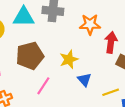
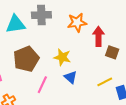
yellow star: (69, 59) -> (62, 57), turned -30
blue triangle: (84, 80) -> (71, 77), moved

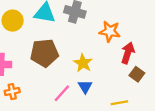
pink line: (42, 85) -> (62, 93), moved

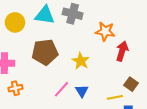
brown square: (137, 74) -> (131, 84), moved
blue triangle: (85, 87) -> (82, 91), moved

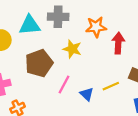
yellow star: (81, 61) -> (72, 49), moved
pink line: (62, 89) -> (64, 85), moved
yellow line: (115, 97) -> (111, 86), moved

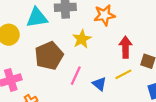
red arrow: (118, 43) -> (125, 47), moved
yellow star: (72, 49) -> (82, 39), turned 30

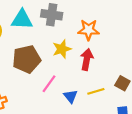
red arrow: (125, 47) -> (87, 59), moved

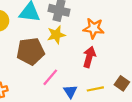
yellow star: (62, 49) -> (56, 35), moved

